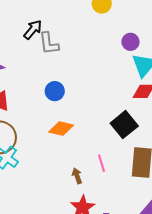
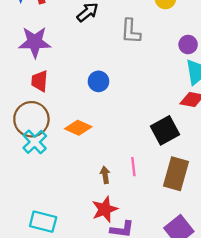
gray L-shape: (49, 43) -> (131, 31), moved
orange diamond: (61, 129) -> (78, 128), moved

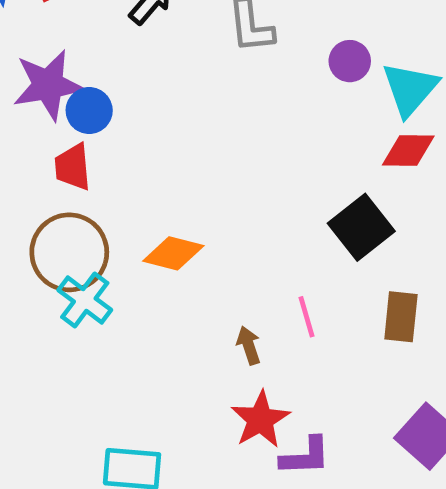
purple circle: (188, 45) -> (350, 61), moved
blue circle: (98, 81) -> (89, 111), moved
brown rectangle: (176, 174) -> (401, 317), size x0.7

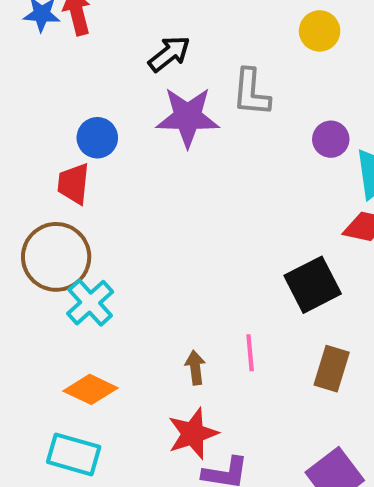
purple star: (48, 85) -> (188, 117), moved
orange diamond: (173, 253) -> (90, 389), moved
cyan cross: (85, 300) -> (90, 303), moved

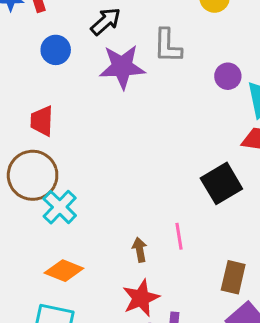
blue circle: (97, 138) -> (56, 50), moved
brown rectangle: (332, 369) -> (233, 277), moved

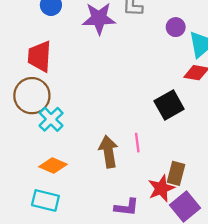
red trapezoid: (42, 121) -> (40, 56), size x1.4
brown arrow: (140, 250) -> (108, 152), size x1.8
red star: (141, 298) -> (161, 188), moved

